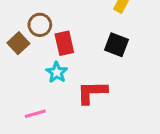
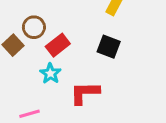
red rectangle: (64, 43) -> (58, 45), turned 65

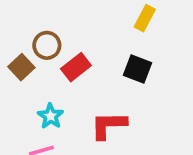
cyan star: (50, 73) -> (50, 116), moved

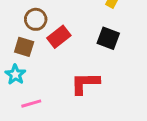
brown square: (21, 67) -> (24, 47), moved, turned -30
cyan star: (50, 116) -> (15, 75), moved

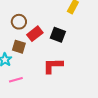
black square: (108, 38) -> (58, 35), moved
brown square: (24, 47) -> (19, 47), moved

